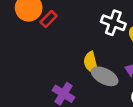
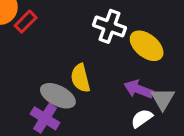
gray ellipse: (105, 76) -> (58, 96), moved

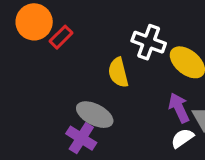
yellow semicircle: (80, 78) -> (118, 72), moved
purple arrow: (139, 89) -> (179, 108), turned 44

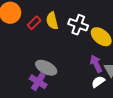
red rectangle: (61, 37) -> (34, 23), moved
yellow semicircle: (118, 72) -> (52, 21), moved

